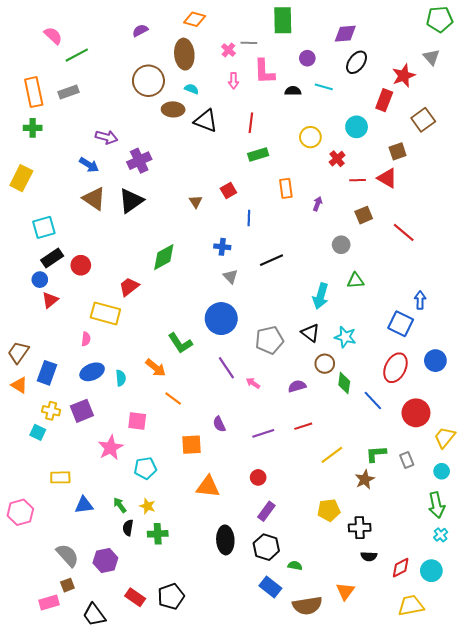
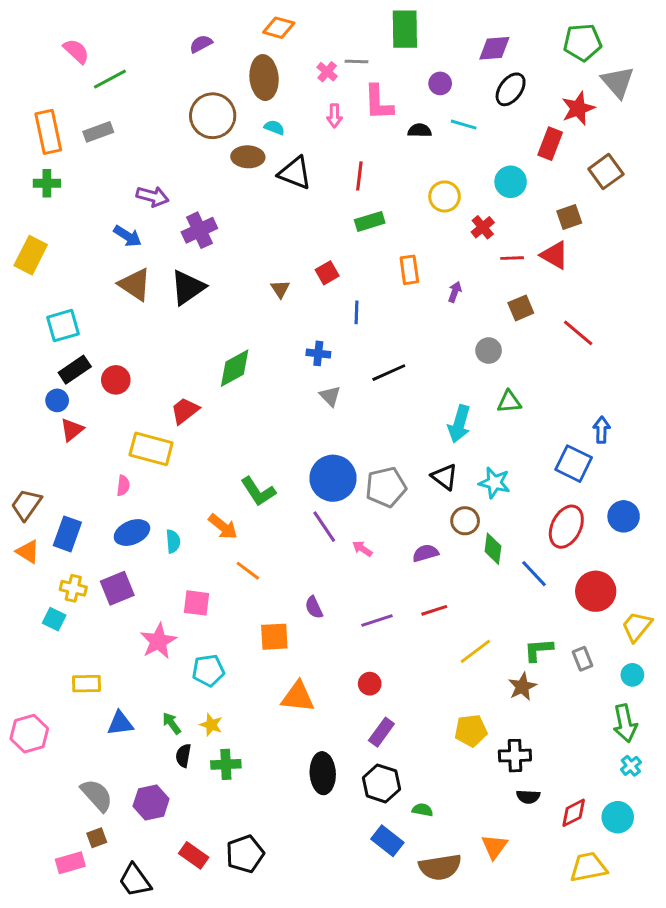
green pentagon: (440, 19) -> (582, 42), moved
gray triangle: (431, 57) -> (618, 82), size x1.4
blue circle: (221, 319) -> (333, 478), moved

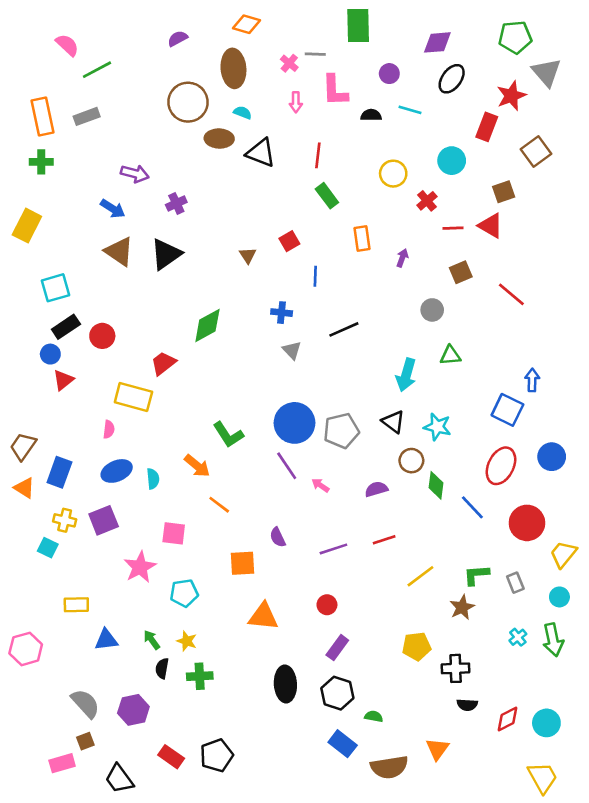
green rectangle: (370, 221) -> (327, 196), turned 70
purple cross: (199, 230) -> (176, 203), size x0.7
cyan cross: (631, 766) -> (518, 637), moved
yellow trapezoid: (588, 867) -> (543, 777), moved, turned 72

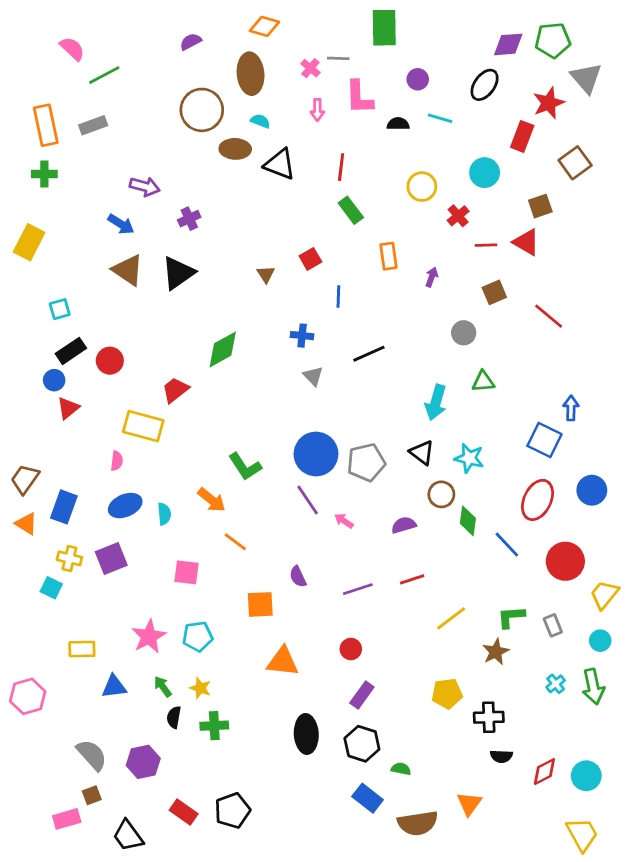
purple diamond: (437, 42) -> (508, 44), moved
cyan square: (56, 288) -> (60, 309), size x0.7
pink star: (140, 567) -> (149, 636), moved

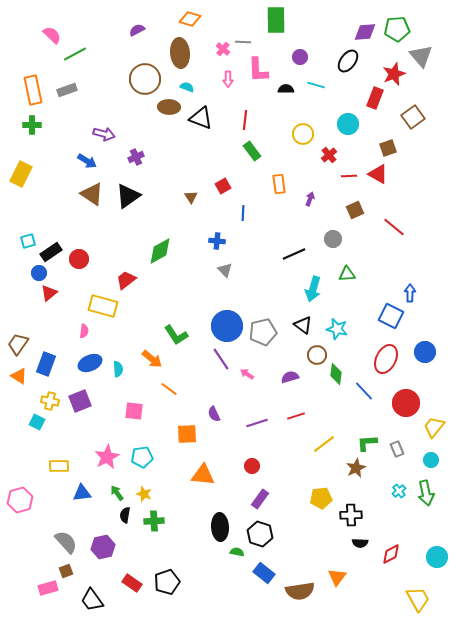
cyan square: (60, 309) -> (28, 241), moved
black line: (369, 354) -> (294, 254), moved
green semicircle: (401, 769) -> (237, 552), moved
cyan circle: (586, 776) -> (437, 557), moved

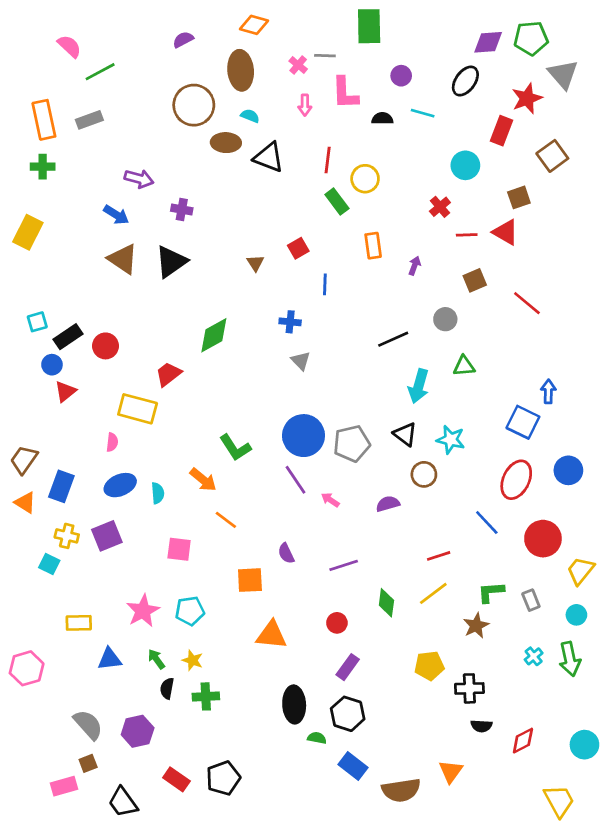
yellow circle: (303, 134) -> (365, 179), moved
purple cross: (136, 157) -> (182, 209), turned 35
green diamond: (336, 374) -> (386, 603), moved
red line: (296, 416) -> (439, 556), moved

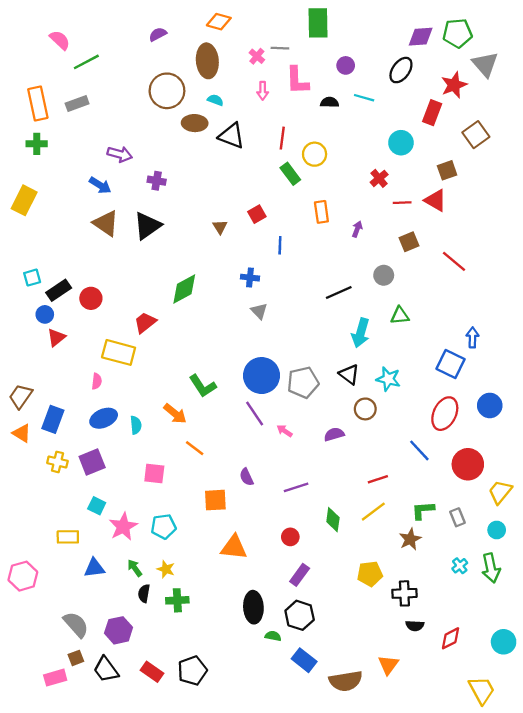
cyan square: (49, 564) -> (97, 506), moved
black trapezoid: (123, 802) -> (106, 669), moved

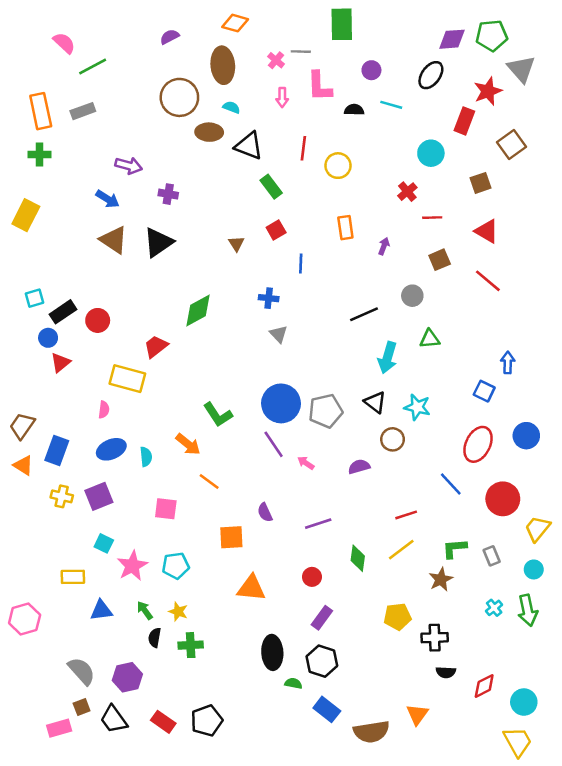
green rectangle: (290, 174) -> (271, 187), moved
red triangle: (436, 200) -> (487, 231), moved
blue square: (451, 364) -> (484, 391), size x0.7
cyan circle: (504, 642) -> (524, 702), moved

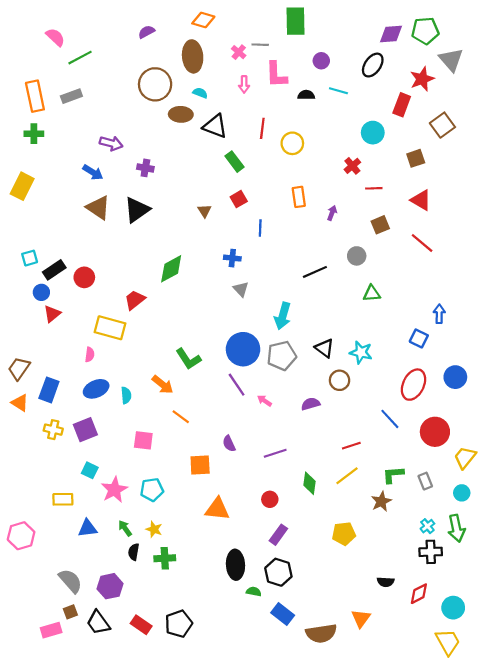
cyan arrow: (388, 358) -> (283, 316), moved
black cross: (435, 638) -> (431, 552), moved

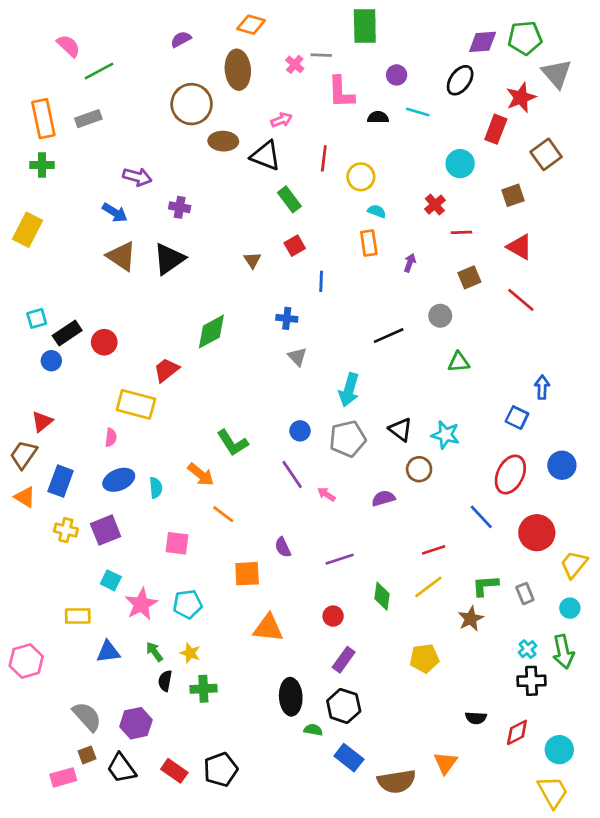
pink arrow: (244, 84) -> (281, 120), moved, turned -112
cyan semicircle: (200, 93) -> (377, 211), moved
red triangle: (52, 314) -> (42, 422), moved
blue circle: (243, 349) -> (300, 431), size x0.5

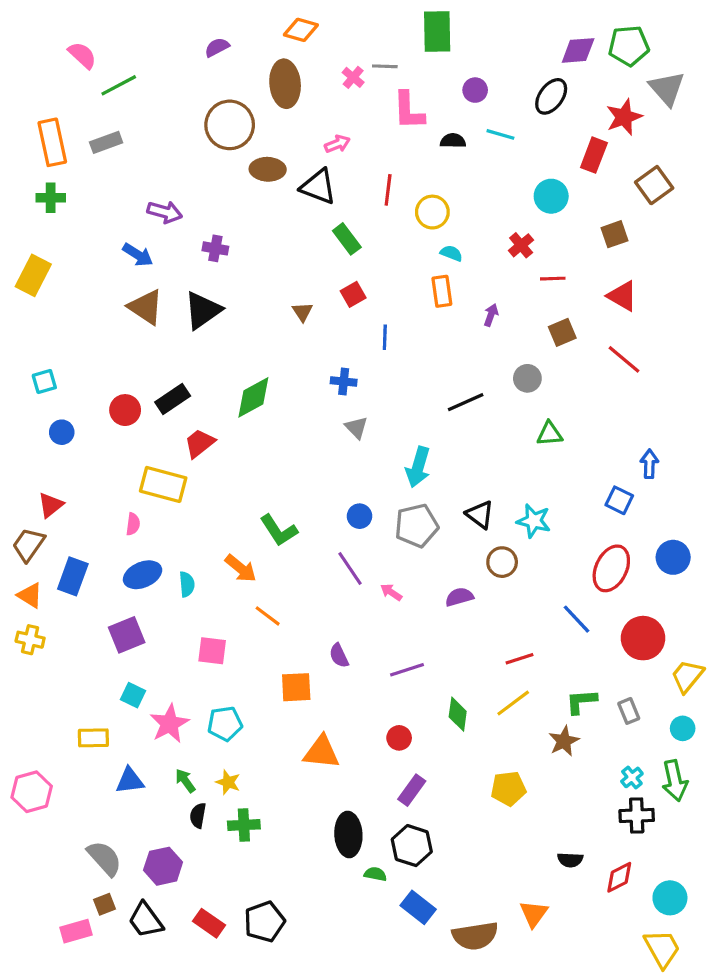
black rectangle: (67, 333) -> (173, 399), moved
yellow cross: (66, 530) -> (30, 640), moved

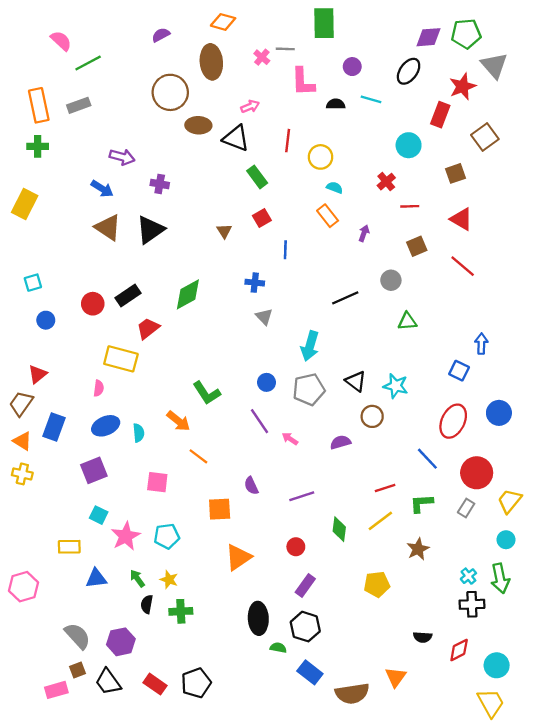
orange rectangle: (442, 291) -> (328, 216), turned -30
green L-shape: (581, 701) -> (421, 503), moved
gray rectangle: (629, 711) -> (466, 508), moved, turned 54
orange triangle: (321, 752) -> (238, 557), turned -40

